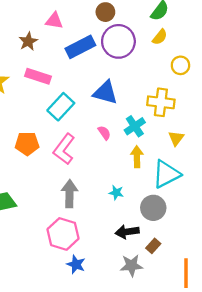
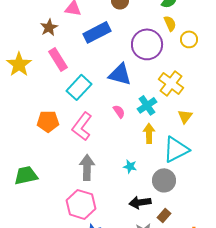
yellow semicircle: (160, 37) -> (170, 23), turned -63
purple circle: (118, 41) -> (147, 44), moved
yellow circle: (180, 65) -> (189, 39), moved
pink rectangle: (38, 76) -> (58, 59), turned 40
yellow cross: (161, 102) -> (171, 83), turned 30

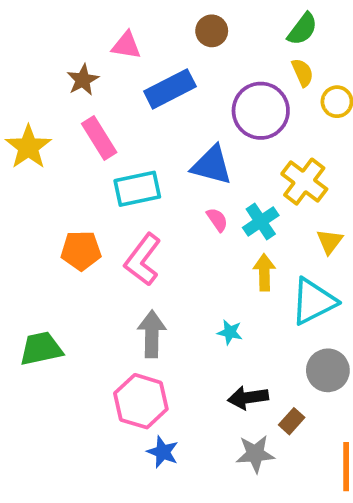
cyan rectangle: (79, 87) -> (137, 189), turned 35
pink semicircle: (119, 111) -> (217, 220), moved
gray circle: (164, 180) -> (328, 370), moved

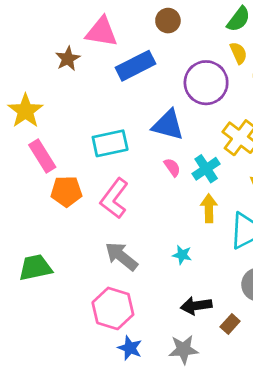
pink triangle: (126, 45) -> (102, 32), size x1.4
pink rectangle: (99, 138) -> (42, 156), moved
gray arrow: (152, 334) -> (121, 256), turned -52
gray star: (255, 454) -> (183, 349), moved

